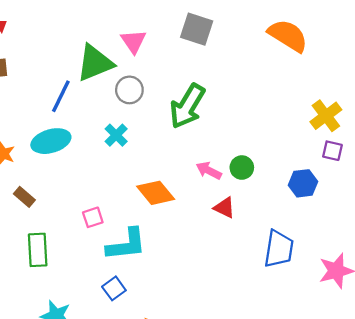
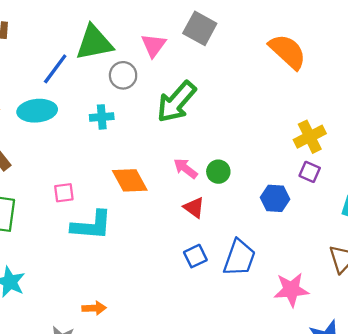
pink triangle: (133, 41) -> (154, 45), moved
cyan cross: (116, 135) -> (102, 117), turned 30
blue square: (114, 288) -> (195, 256), moved

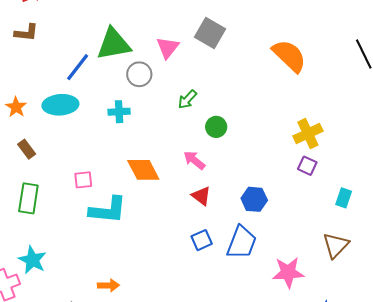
green arrow: (176, 102) -> (187, 99), size x0.5
green circle: (218, 172) -> (216, 127), moved
blue hexagon: (275, 198) -> (254, 199), moved

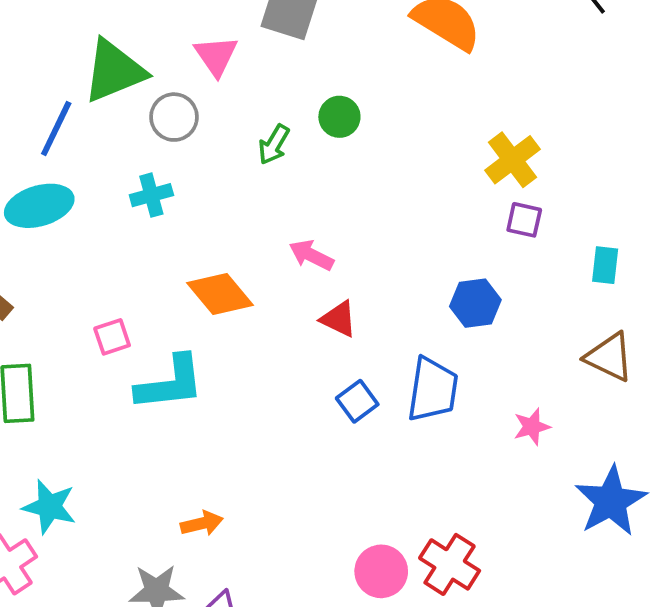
green circle: (216, 127) -> (339, 117), moved
blue hexagon: (254, 199) -> (475, 303), moved
brown triangle: (336, 245) -> (609, 357), turned -36
pink star: (288, 272) -> (532, 427), size x0.6

